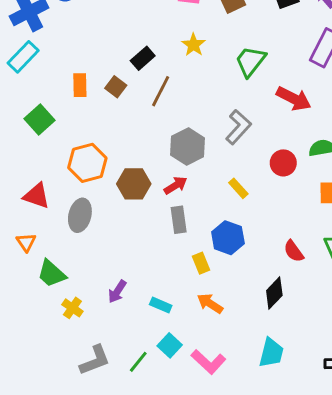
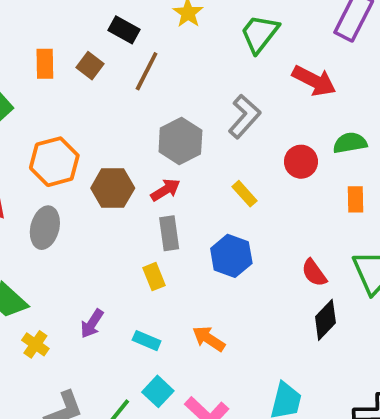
black rectangle: (143, 58) -> (124, 30), turned 70
yellow rectangle: (201, 263) -> (154, 277), moved
black diamond: (274, 293) -> (325, 320), moved

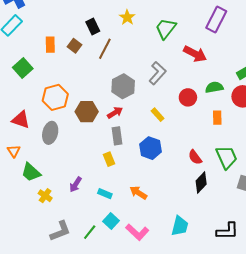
black rectangle: (124, 30) -> (93, 26), turned 35

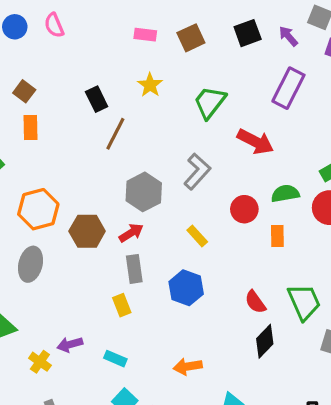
brown square: (74, 46) -> (24, 91), moved
orange rectangle: (217, 118) -> (277, 236), moved
purple arrow: (75, 185) -> (70, 344), turned 42
orange arrow: (138, 193) -> (188, 366), moved, turned -42
yellow cross: (45, 196) -> (40, 362), moved

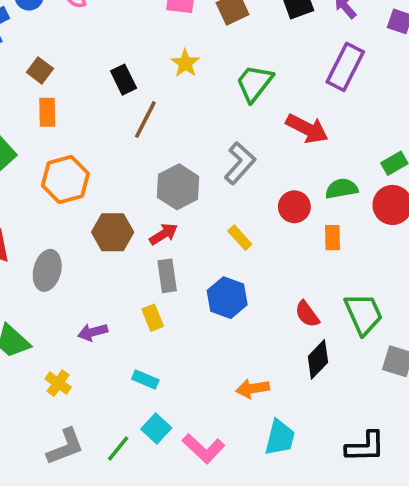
orange hexagon: (38, 209) -> (65, 180), moved
purple arrow: (70, 344) -> (93, 332), moved
orange arrow: (188, 366) -> (253, 389), moved

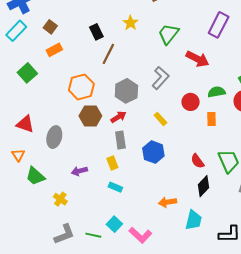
orange rectangle: (47, 112) -> (54, 50), turned 63
orange hexagon: (65, 180) -> (81, 87), moved
cyan rectangle: (145, 379) -> (115, 187), moved
cyan trapezoid: (280, 438) -> (194, 220), moved
green line: (118, 448) -> (93, 235), turned 63

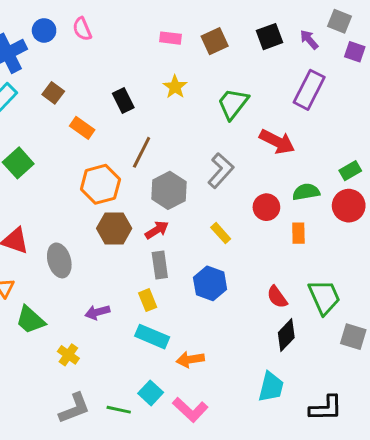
orange rectangle: (54, 50) -> (82, 128), moved, turned 63
brown line: (108, 54) -> (142, 152), moved
gray ellipse: (54, 137) -> (59, 260), turned -30
cyan rectangle: (115, 187) -> (152, 337), size x1.5
orange arrow: (167, 202) -> (190, 359), moved

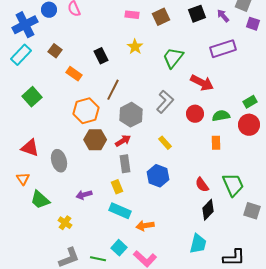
purple rectangle: (309, 90) -> (223, 49), turned 45
red circle: (266, 207) -> (195, 114), moved

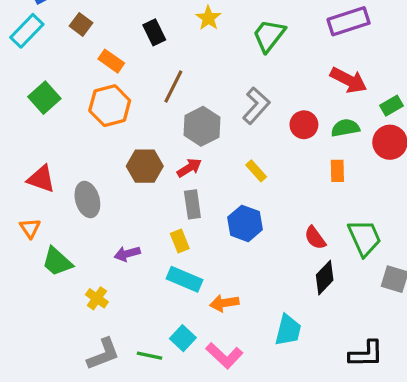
red arrow: (202, 83) -> (349, 80), moved
orange hexagon: (86, 111) -> (110, 106), moved
cyan trapezoid: (198, 244) -> (288, 330), moved

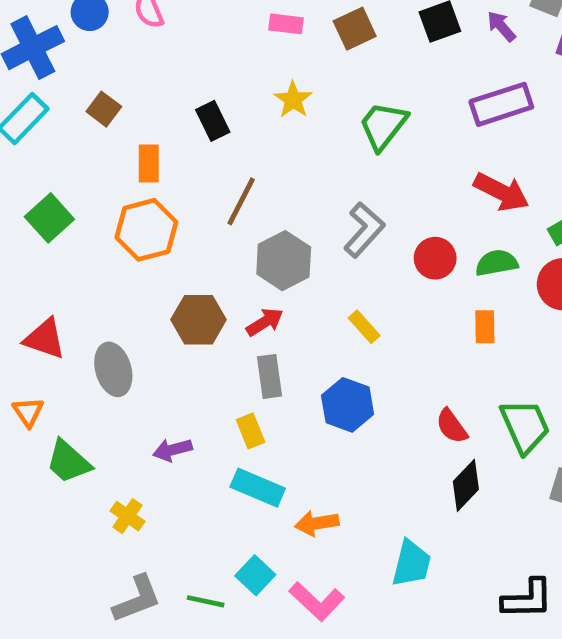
orange rectangle: (111, 61) -> (149, 164), turned 55

